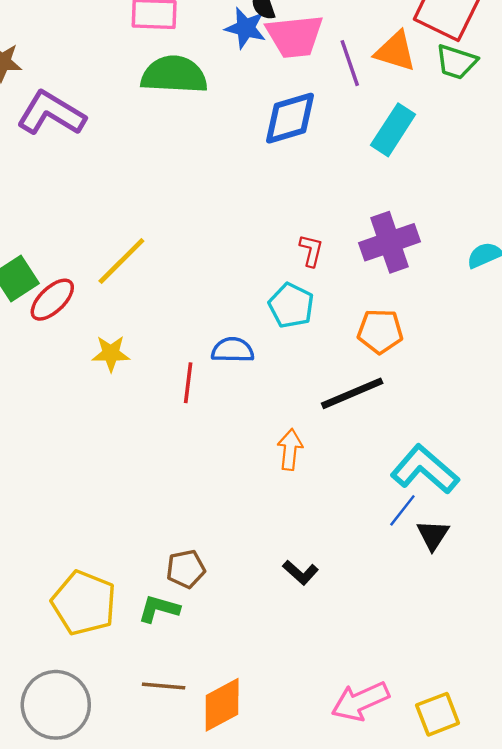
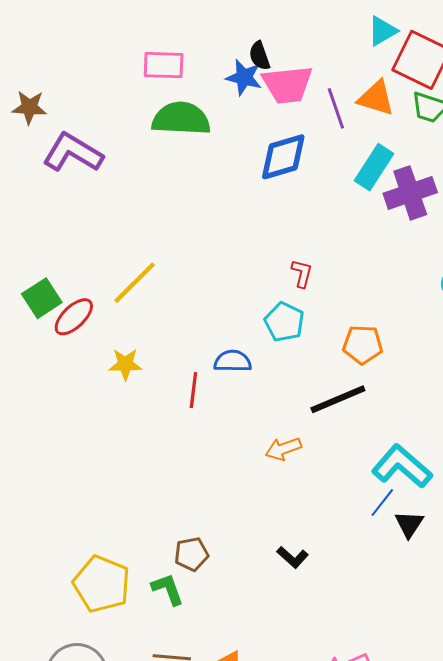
purple cross: (390, 242) -> (410, 193), moved
orange arrow: (290, 450) -> (283, 449), turned -116
green L-shape: (159, 609) -> (168, 589), turned 54

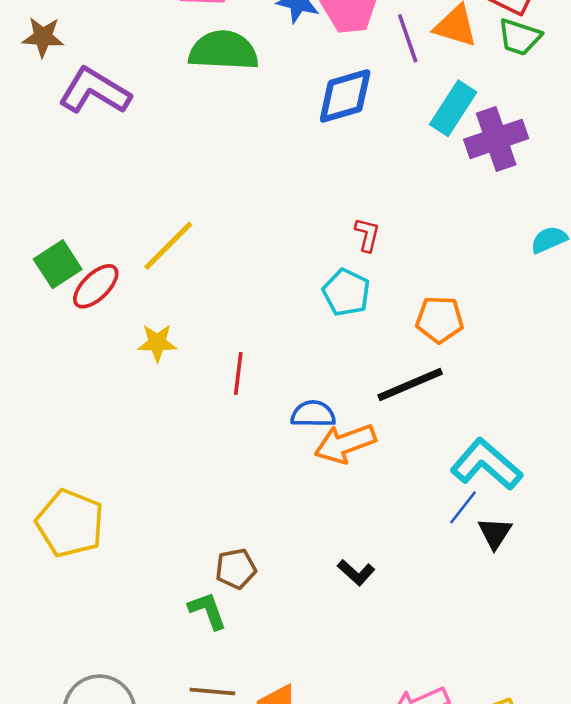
blue semicircle: (233, 361) -> (313, 414), moved
orange arrow: (283, 449) -> (345, 443), size x1.4
yellow pentagon: (102, 584) -> (70, 523), moved

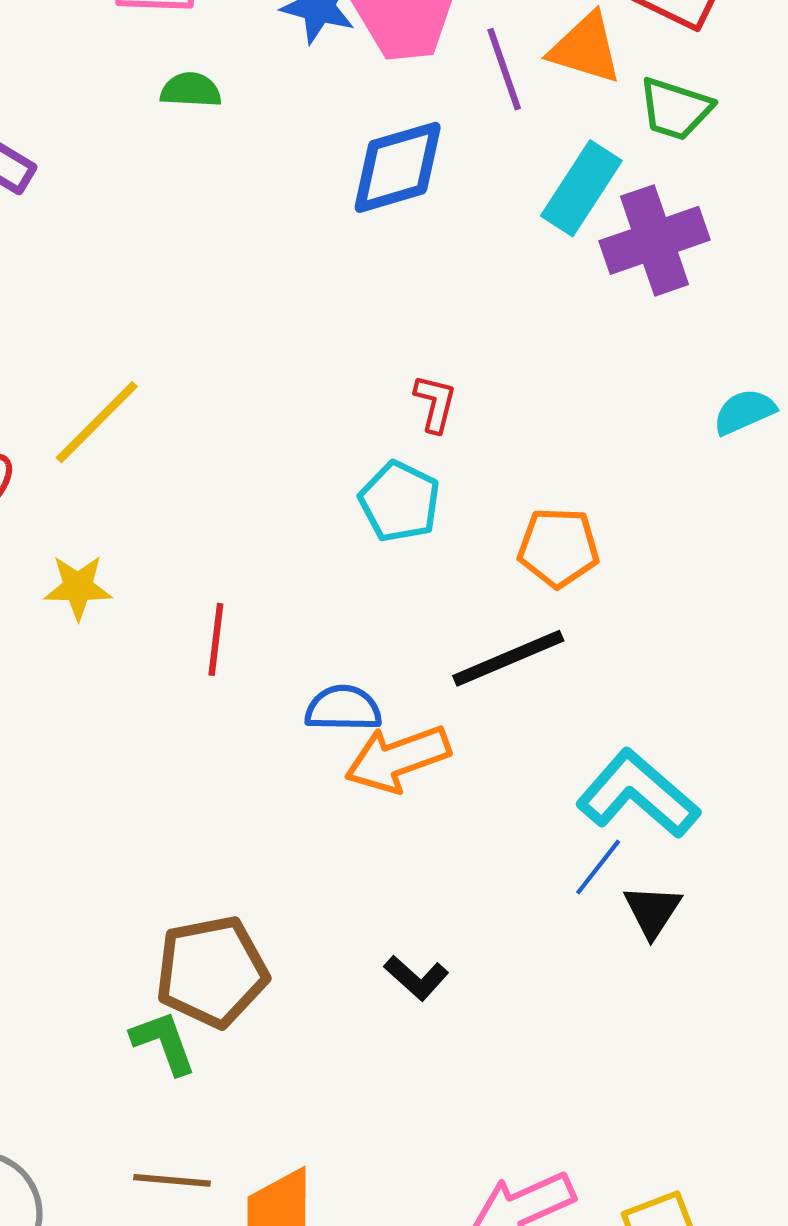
green trapezoid: (519, 37) -> (675, 109), moved
green semicircle: (223, 51) -> (191, 90), size x0.5
brown pentagon: (236, 569) -> (212, 972), size x1.6

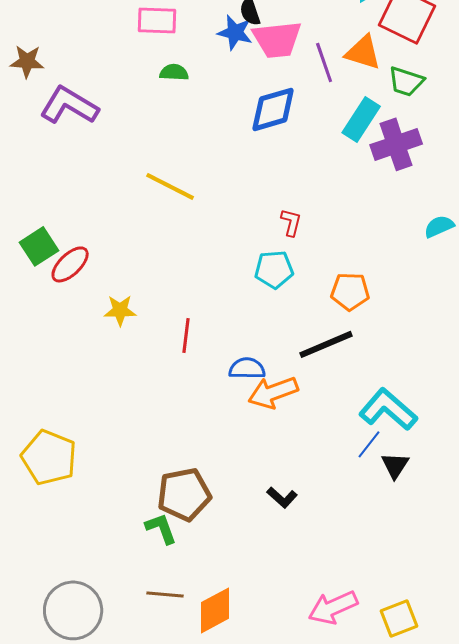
yellow line: (97, 422) -> (170, 186), moved, turned 72
cyan pentagon: (400, 502) -> (274, 269), turned -30

